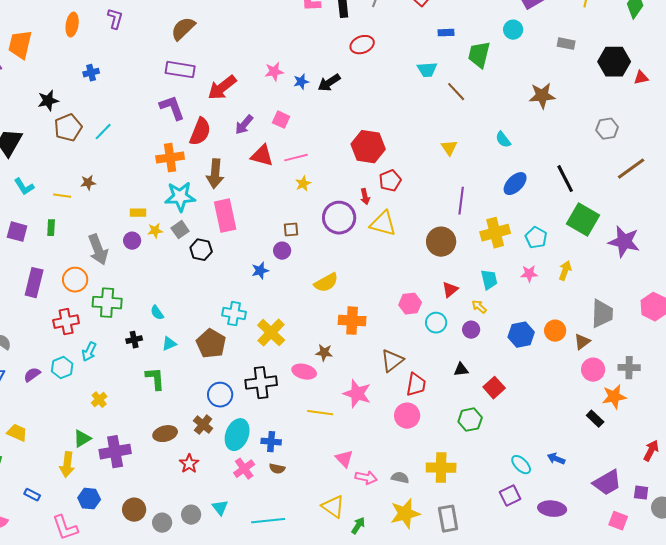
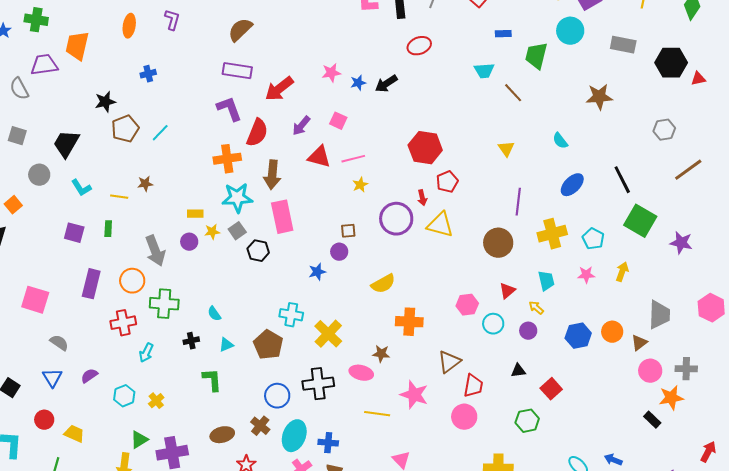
cyan circle: (513, 30) -> (570, 31), size x1.4
gray rectangle: (566, 44) -> (623, 45), size x1.4
purple star: (624, 242) -> (681, 243), size x0.7
cyan hexagon: (62, 368) -> (124, 396), moved

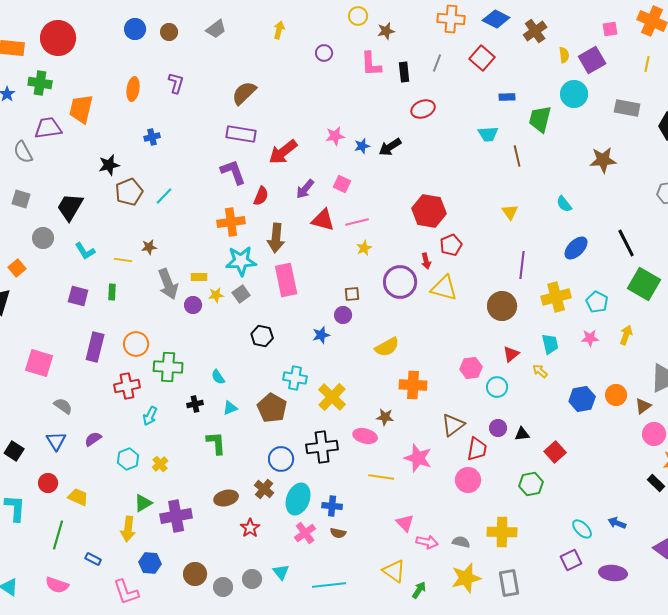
brown line: (513, 93) -> (517, 156), turned 30
red semicircle: (257, 133) -> (261, 196), size x0.7
gray arrow: (155, 251) -> (168, 284), moved
black hexagon: (258, 251) -> (262, 336), moved
purple circle: (528, 331) -> (498, 428), moved

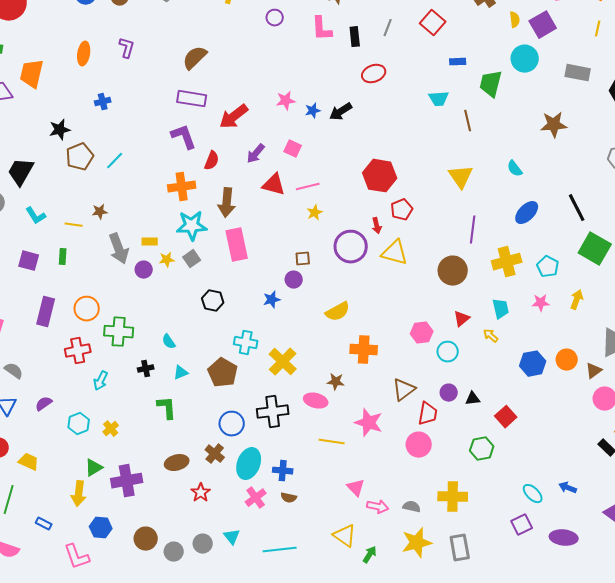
yellow triangle: (510, 212) -> (461, 177), size x1.5

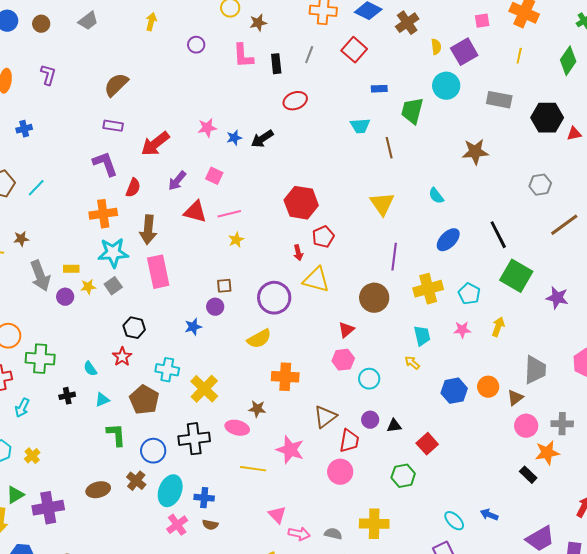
purple rectangle: (192, 99) -> (113, 126), size x0.7
purple circle: (351, 247) -> (274, 298), moved
red triangle: (462, 319) -> (346, 330), moved
green L-shape: (167, 408) -> (116, 435), moved
red star: (201, 493) -> (122, 357), moved

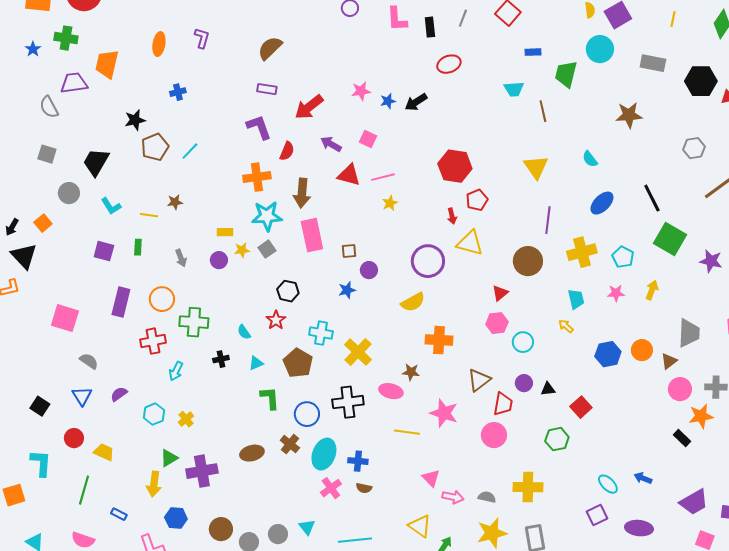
purple arrow: (177, 181) -> (331, 144), turned 80
gray arrow: (40, 276) -> (181, 258), moved, size x0.6
brown square: (224, 286) -> (349, 251), moved

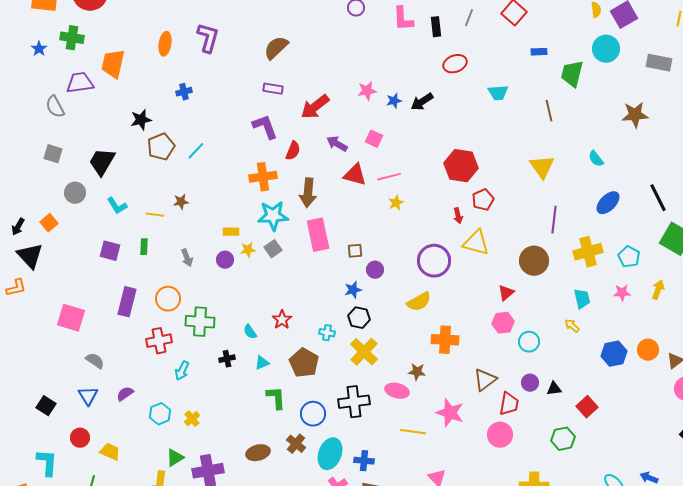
purple L-shape: (202, 38) -> (208, 38), size x1.4
cyan trapezoid: (514, 89) -> (498, 93), moved
black hexagon: (288, 291) -> (359, 318), moved
cyan cross: (321, 333) -> (327, 333), size x0.7

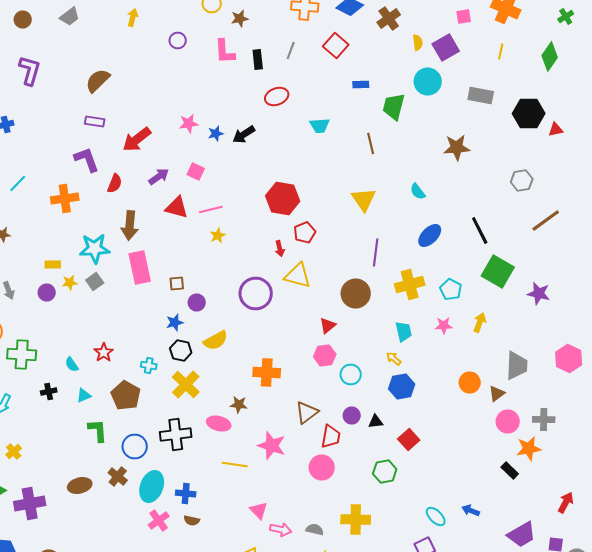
purple arrow: (337, 144) -> (159, 176), turned 115
orange cross: (263, 177) -> (65, 198), moved
yellow semicircle: (419, 302) -> (216, 340), moved
blue hexagon: (614, 354) -> (402, 386), moved

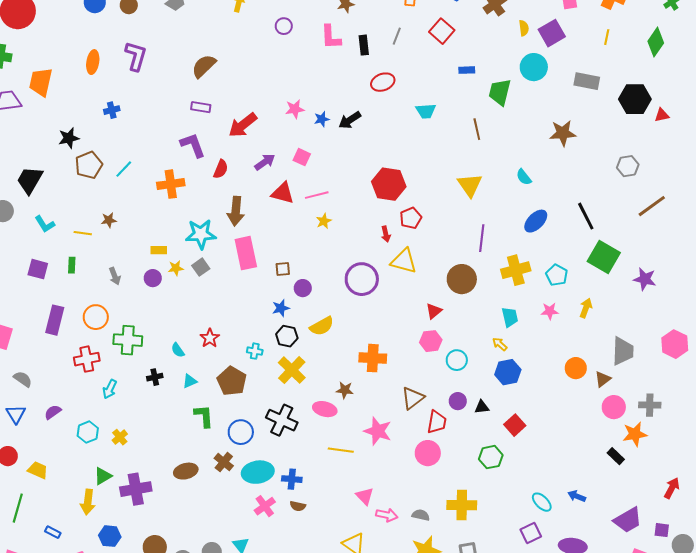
black cross: (176, 434) -> (282, 420), turned 32
cyan ellipse: (152, 486) -> (258, 472), turned 60

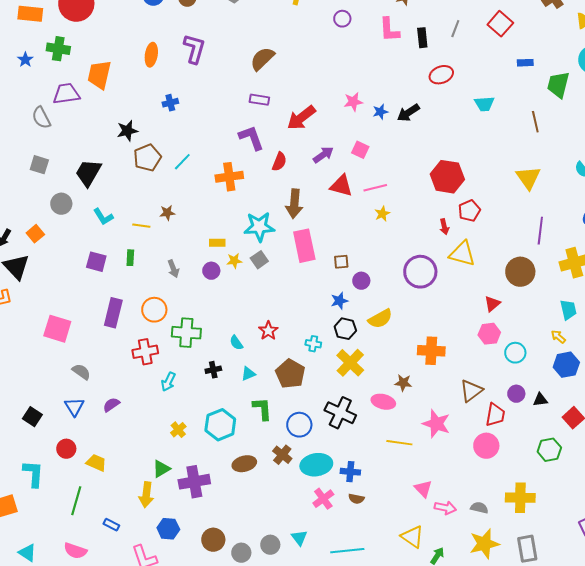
cyan hexagon: (88, 432) -> (220, 425), moved, size x1.4

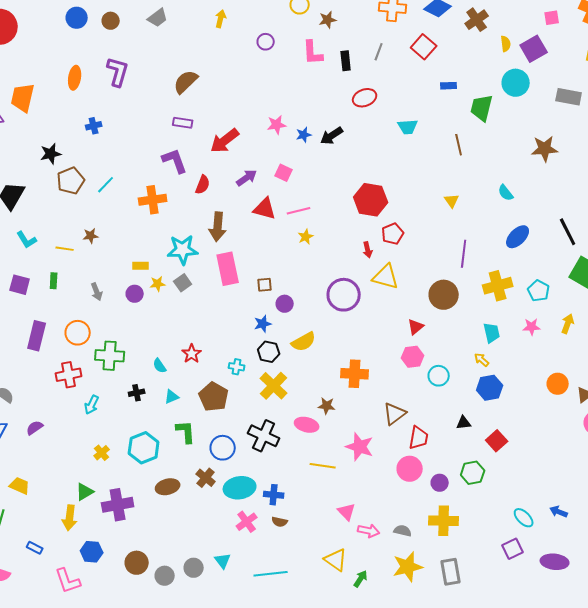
yellow triangle: (528, 178) -> (452, 201), size x0.6
purple circle: (516, 394) -> (440, 483), moved

